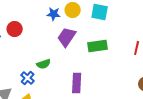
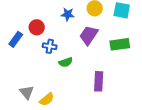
blue star: (54, 14) -> (68, 14), moved
blue cross: (28, 78) -> (50, 46), moved, turned -32

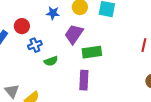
green rectangle: (120, 44) -> (92, 52), moved
blue cross: (50, 46) -> (35, 45), turned -32

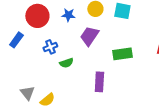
red circle: (22, 26) -> (37, 16), moved, size x1.5
green rectangle: (92, 52) -> (122, 54), moved

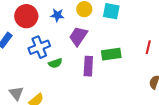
blue cross: (50, 47) -> (39, 47), size x1.5
purple rectangle: (99, 82) -> (88, 66), moved

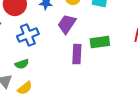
green semicircle: (55, 63) -> (22, 64), moved

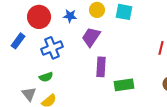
green rectangle: (100, 42) -> (124, 85), moved

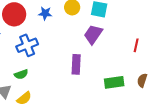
purple trapezoid: (91, 37) -> (93, 34), moved
green rectangle: (124, 85) -> (114, 82), moved

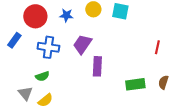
purple trapezoid: (93, 34) -> (82, 44), moved
blue cross: (27, 45) -> (48, 47), turned 30

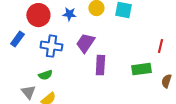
green rectangle: (135, 84) -> (141, 69), moved

